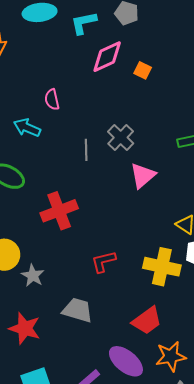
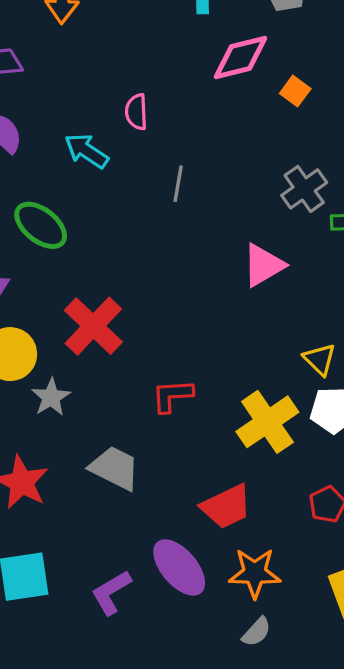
gray cross: (121, 137) -> (304, 189), moved
gray line: (86, 150) -> (178, 184), moved
red cross: (59, 211) -> (93, 326), moved, turned -36
yellow cross: (162, 267) -> (267, 422), turned 33

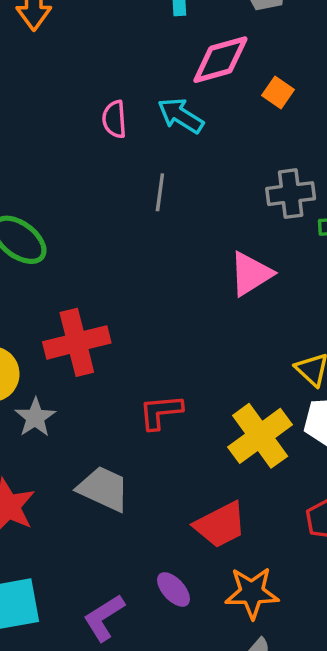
cyan arrow: (86, 151) -> (181, 116), moved
gray cross: (304, 189) -> (291, 194), turned 30
red cross: (93, 326) -> (77, 342), turned 34
purple ellipse: (179, 567) -> (173, 589), size x0.6

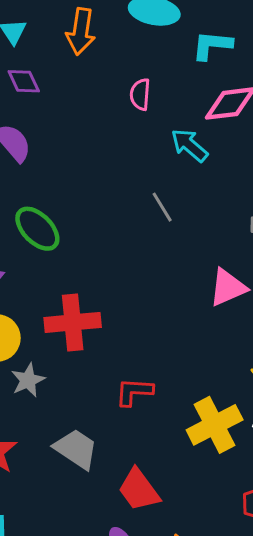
pink semicircle: (114, 119) -> (140, 94), moved
gray line: (160, 192) -> (162, 207), turned -48
red trapezoid: (220, 525) -> (139, 490), moved, turned 72

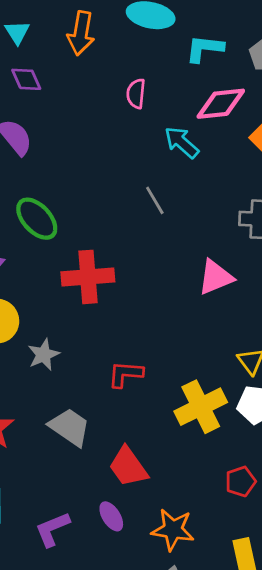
red cross: (73, 322) -> (88, 277), moved
gray star: (28, 380) -> (44, 355), moved

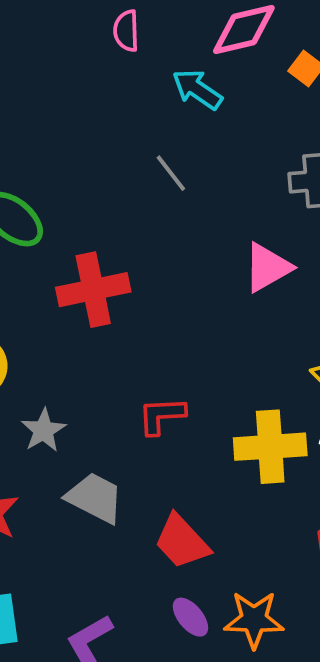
gray star: (44, 355) -> (43, 430), moved
yellow cross: (201, 407) -> (270, 447), turned 30
purple ellipse: (111, 516) -> (190, 617), moved

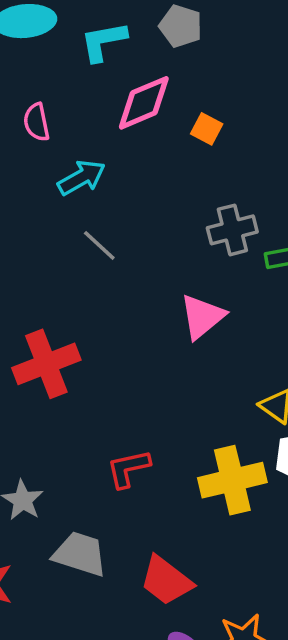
cyan arrow: (197, 89) -> (82, 178), moved, turned 126

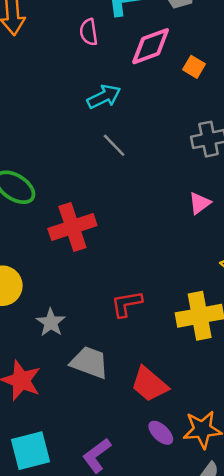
pink semicircle: (37, 122) -> (89, 32), moved
pink triangle: (202, 317) -> (200, 203), moved, size x0.7

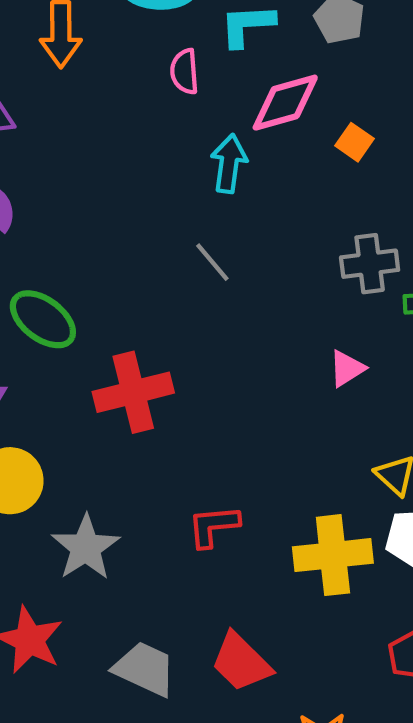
cyan arrow: (104, 97) -> (229, 164), moved, turned -60
gray star: (51, 322) -> (86, 548), size x1.4
gray trapezoid: (89, 362) -> (145, 669), moved

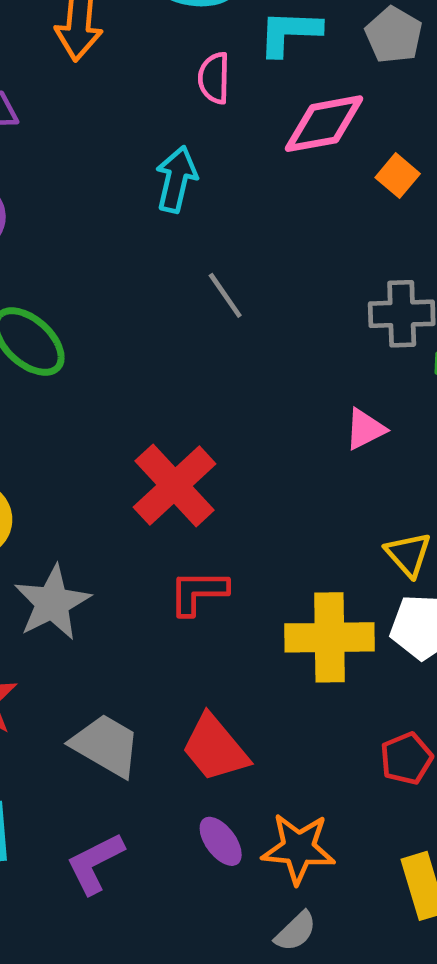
cyan arrow: (229, 164) -> (176, 179), moved
red cross: (133, 392) -> (175, 486), moved, turned -34

